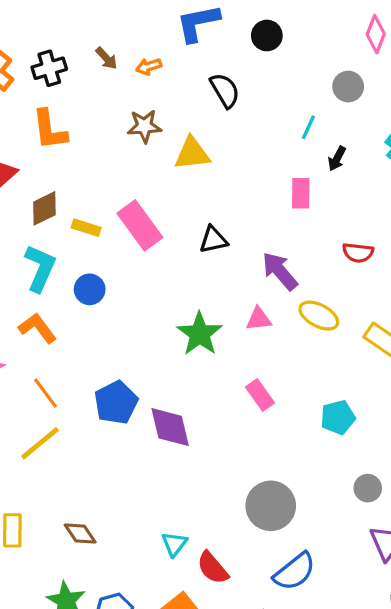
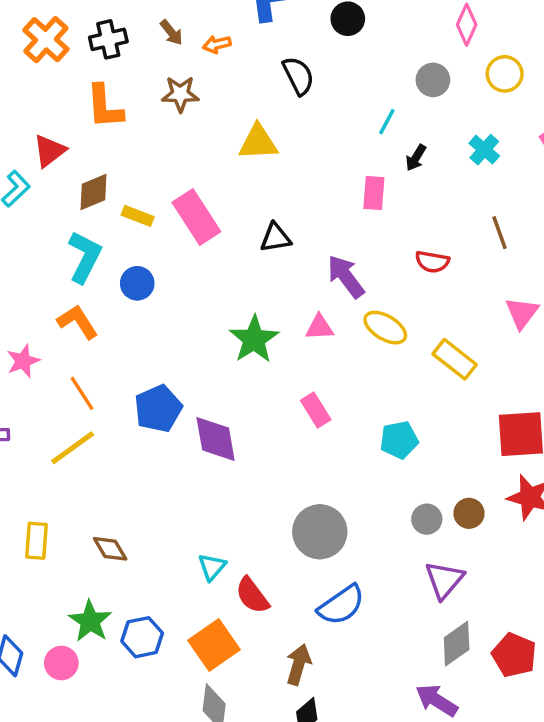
brown star: (144, 126) -> (180, 94), moved

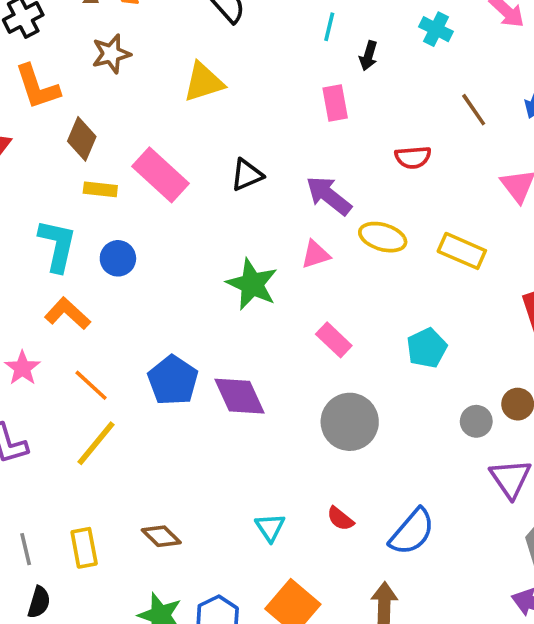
brown diamond: (93, 192) -> (82, 139), moved, turned -30
gray circle: (320, 532) -> (350, 422), moved
red semicircle: (252, 595) -> (340, 519), moved, size x0.7

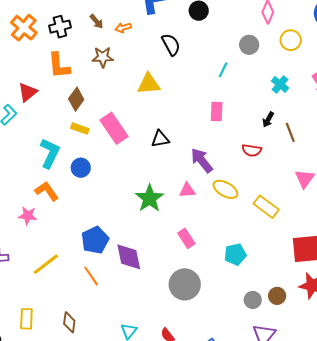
black arrow: (368, 56) -> (268, 120), moved
pink star: (22, 368) -> (28, 216), moved, turned 30
orange line: (91, 385) -> (91, 276), moved
brown diamond: (161, 536) -> (69, 322), turned 40

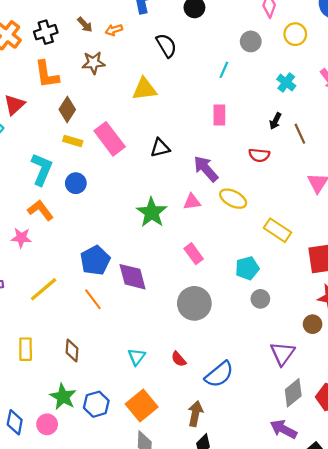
yellow rectangle: (266, 207) -> (278, 230), moved
brown circle: (277, 296) -> (313, 324), moved
gray circle: (253, 300) -> (260, 299), moved

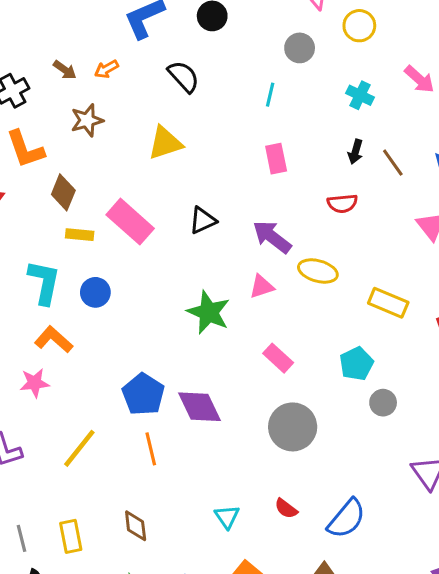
orange line: (93, 299) -> (151, 449), turned 35

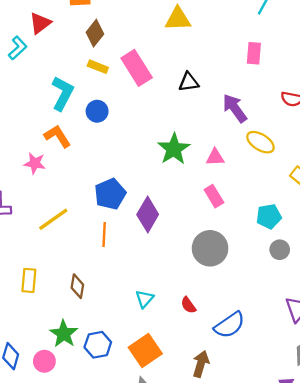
pink triangle: (262, 286) -> (215, 157), moved
purple diamond: (199, 407) -> (148, 215), turned 40

